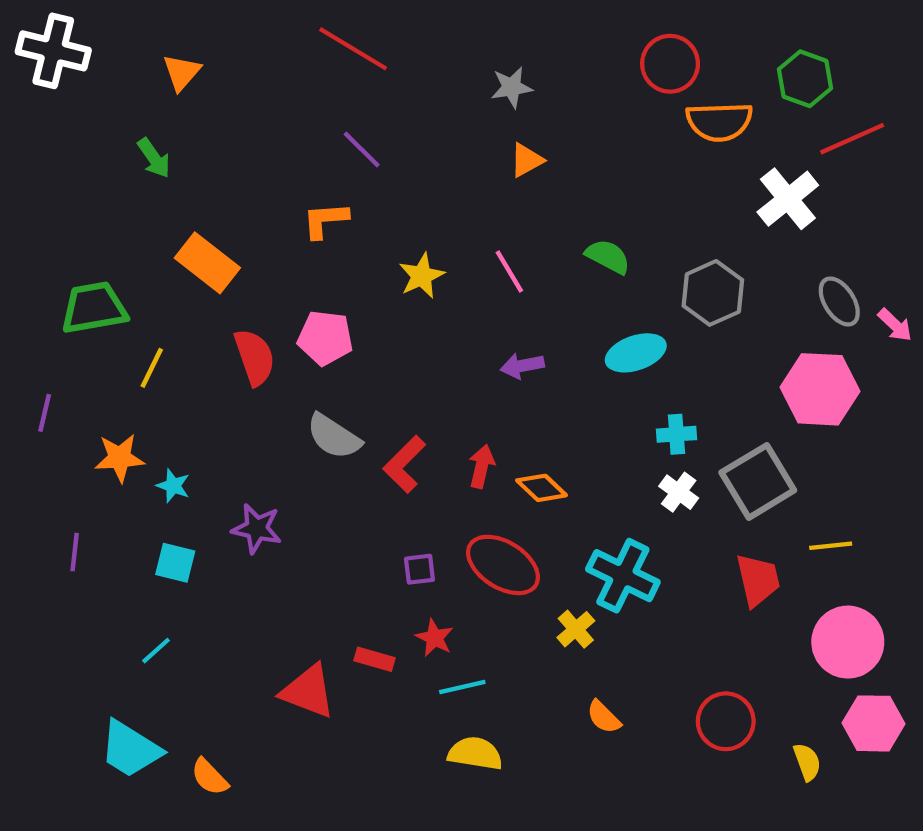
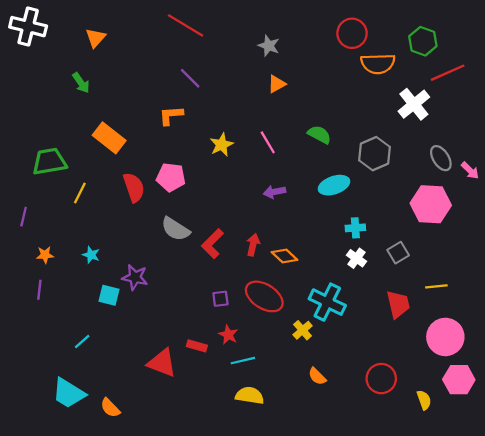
gray star: (512, 87) -> (269, 46), turned 30
orange star: (120, 458) -> (45, 255), moved, size x0.7
gray square: (758, 481) -> (398, 253), size x0.6
cyan square: (175, 563) -> (109, 295), moved

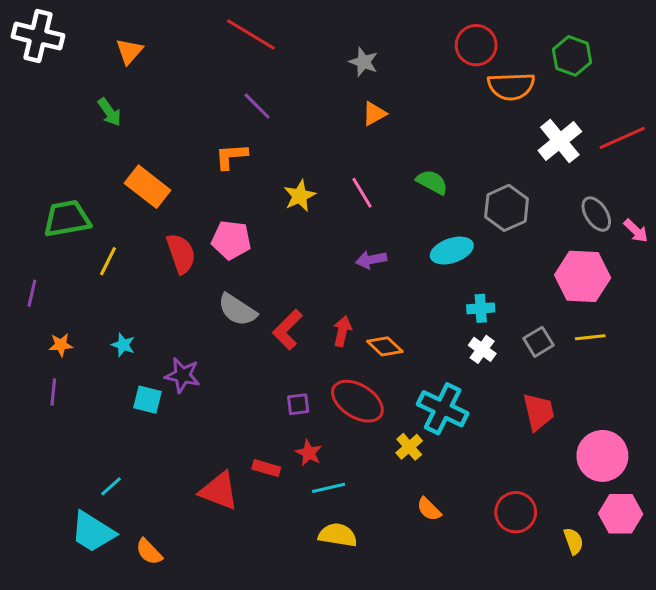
red line: (448, 73) -> (622, 138), moved
yellow line: (436, 286) -> (590, 337), moved
cyan line: (82, 341) -> (111, 486), moved

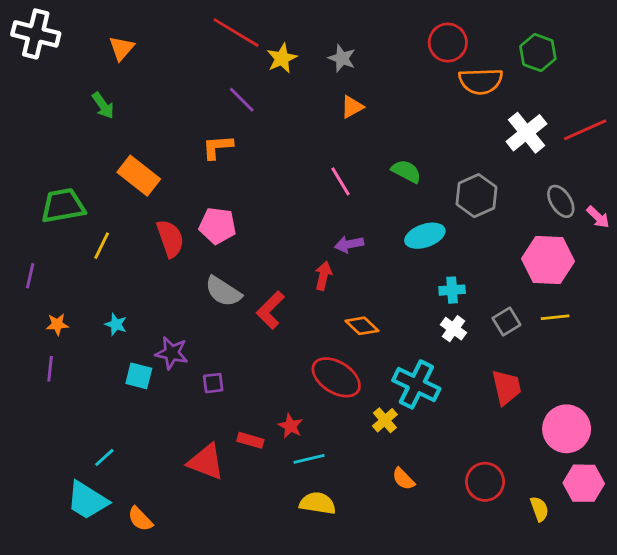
yellow star: (300, 196) -> (282, 58), moved
red arrow: (342, 331) -> (323, 276), moved
purple square: (298, 404) -> (213, 383), moved

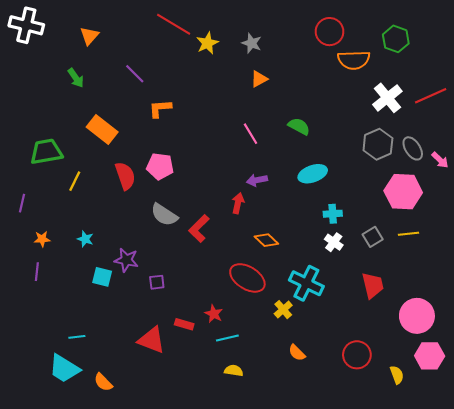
purple line: (242, 100) -> (135, 74), moved
gray hexagon: (476, 196) -> (378, 144), moved
cyan line: (104, 457) -> (77, 337), turned 35
yellow semicircle: (318, 503) -> (234, 371), size x0.7

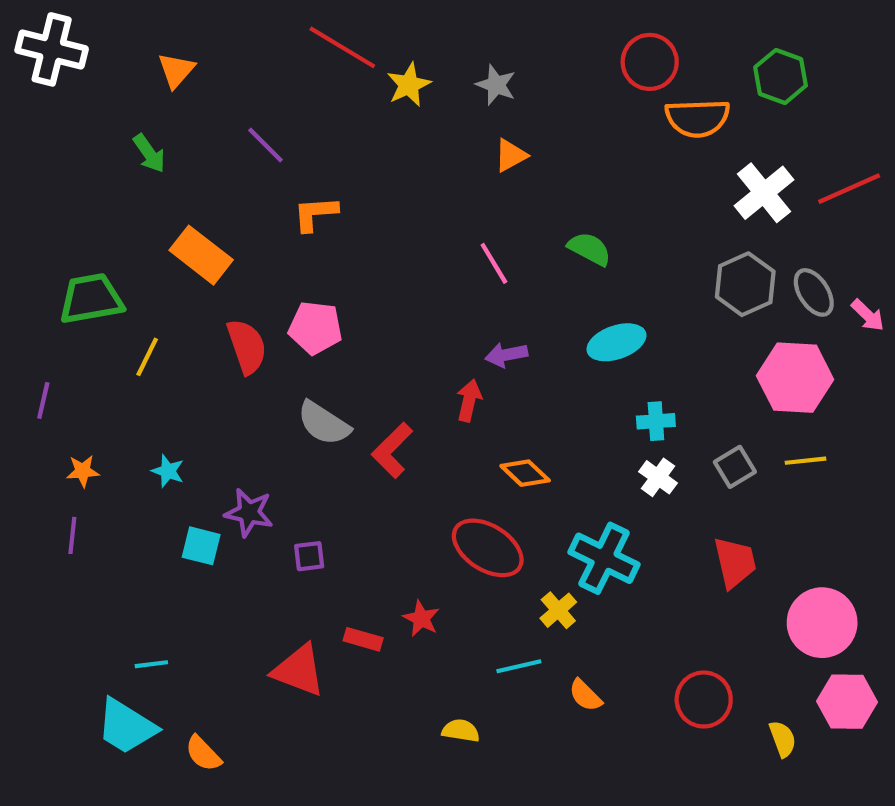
cyan line: (227, 338) -> (519, 666), moved

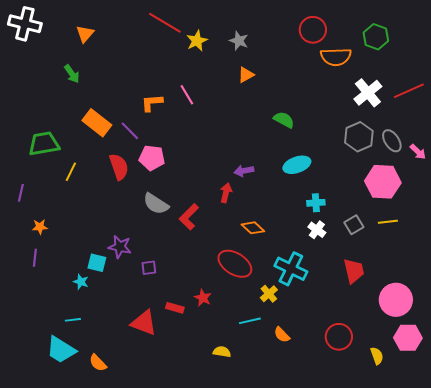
purple line: (266, 145) -> (130, 131), moved
pink line: (494, 263) -> (187, 95), moved
cyan star: (168, 471) -> (81, 282), moved

